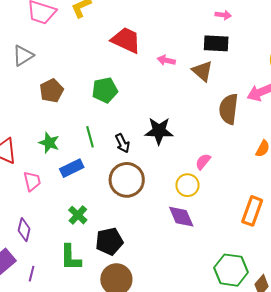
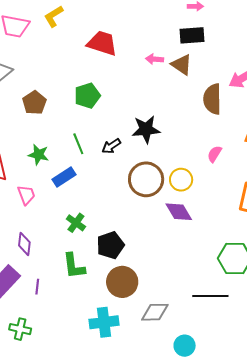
pink arrow: (166, 60) -> (155, 59), moved
black arrow: (122, 143) -> (111, 146), turned 90
pink semicircle: (203, 162) -> (215, 154), moved
brown circle: (127, 180) -> (146, 179), moved

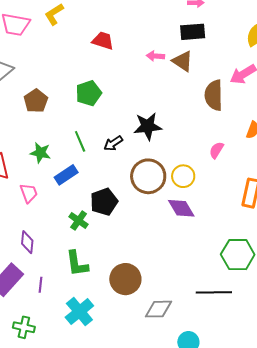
red trapezoid: (102, 43) -> (103, 41), size x0.7
black pentagon: (110, 245) -> (104, 202), moved
cyan cross: (104, 322) -> (79, 312), moved, turned -32

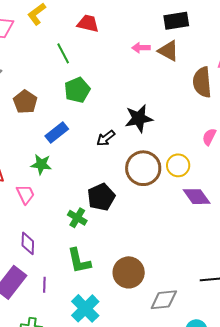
red trapezoid: (103, 41) -> (88, 23), moved
green line: (80, 141) -> (63, 53), moved
green star: (40, 153) -> (41, 164), moved
blue rectangle: (66, 175) -> (57, 133), moved
purple diamond: (181, 208) -> (197, 197), moved

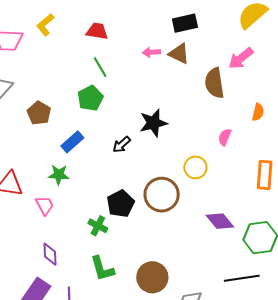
green line: (63, 53) -> (100, 67), moved
brown circle: (143, 168) -> (162, 195), moved
purple diamond: (197, 197) -> (220, 221), moved

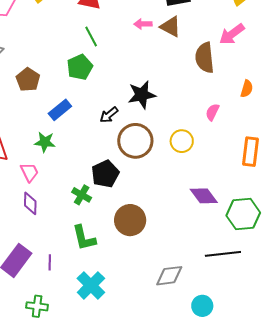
brown circle: (162, 195) -> (135, 141), moved
purple diamond: (50, 254) -> (30, 203), moved
brown circle: (152, 277) -> (130, 220), moved

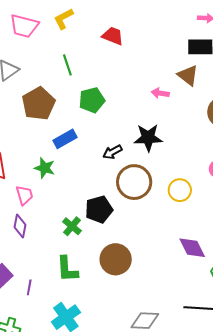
pink arrow: (143, 24) -> (160, 93), moved
green line: (91, 37) -> (67, 65), moved
brown pentagon: (28, 80) -> (39, 104), size x1.4

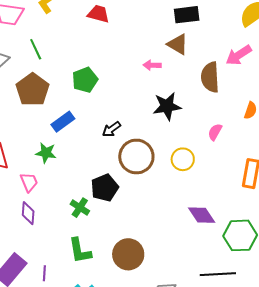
green line: (67, 65) -> (36, 49), moved
black star: (148, 138) -> (167, 106), moved
brown circle: (116, 259) -> (128, 254), moved

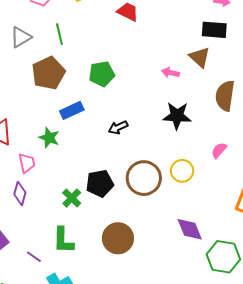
brown circle: (136, 156) -> (144, 178), moved
brown circle: (128, 254) -> (118, 238), moved
purple line: (44, 273) -> (34, 257), moved, turned -70

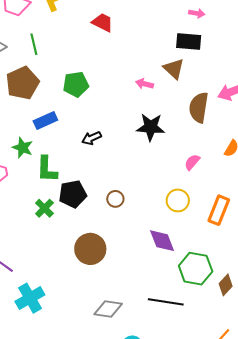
yellow circle: (182, 171) -> (178, 200), moved
brown circle: (144, 178) -> (115, 199), moved, size x0.5
green L-shape: (63, 240) -> (47, 169), moved

